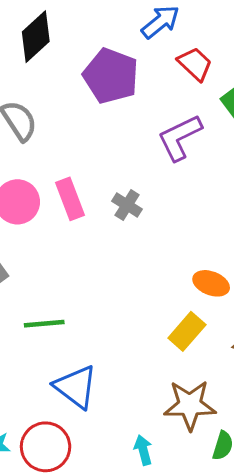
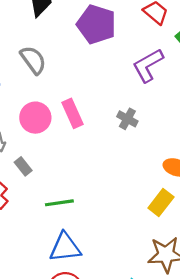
gray cross: (127, 205) -> (127, 119), moved
blue triangle: (76, 387) -> (65, 247), moved, turned -40

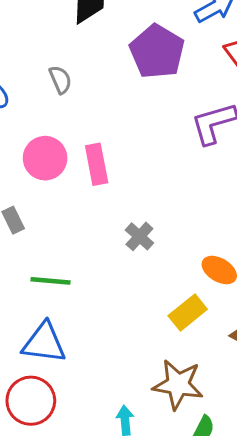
gray semicircle: (33, 60) -> (60, 80), size x0.7
gray cross: (127, 119) -> (139, 236), moved

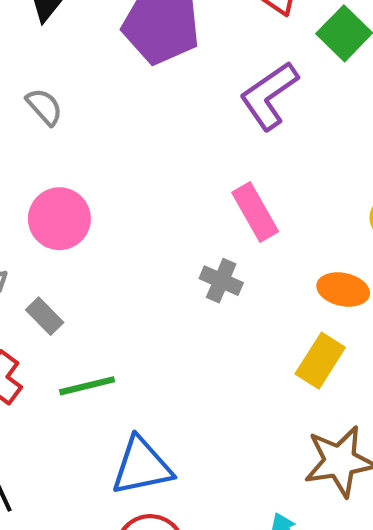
pink rectangle: (97, 164) -> (255, 212), moved
green line: (50, 281) -> (87, 386), moved

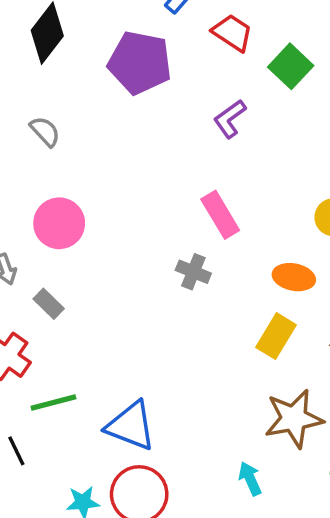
purple L-shape: (269, 96) -> (230, 119), size x0.7
green line: (87, 386) -> (53, 402), moved
blue triangle: (142, 466) -> (131, 426), turned 34

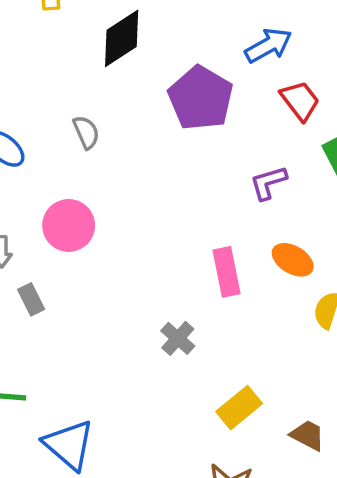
gray cross: (193, 272) -> (178, 338), moved
orange ellipse: (294, 277) -> (293, 260), moved

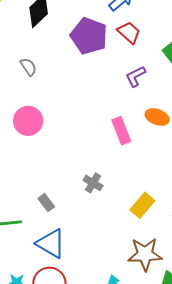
red trapezoid: (300, 101) -> (129, 32), moved
gray rectangle: (31, 299) -> (46, 203), moved
gray cross: (178, 338) -> (93, 183), moved

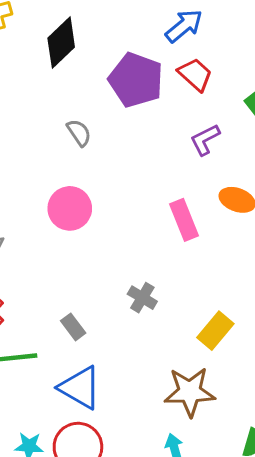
gray semicircle: (28, 67) -> (79, 133), moved
pink circle: (28, 121) -> (70, 208), moved
brown star: (145, 254) -> (190, 392), moved

